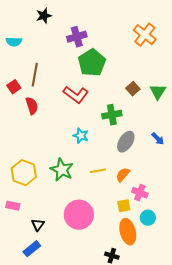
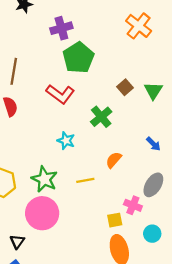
green cross: (112, 115) -> (101, 117), turned -30
gray ellipse: (126, 142) -> (153, 185), moved
orange semicircle: (123, 175) -> (114, 160), moved
pink circle: (79, 215) -> (42, 213), moved
cyan circle: (148, 218) -> (152, 234), moved

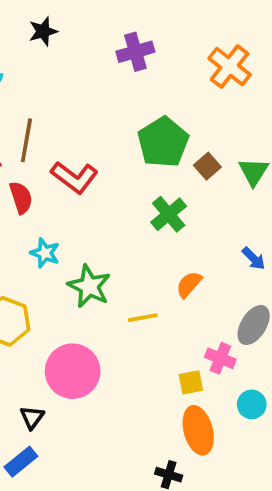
purple cross: (61, 28) -> (135, 52), moved
green pentagon: (78, 58) -> (163, 142), moved
red L-shape: (60, 94) -> (74, 177), moved
cyan star: (66, 141) -> (45, 253), moved
green star: (44, 179) -> (89, 286), moved

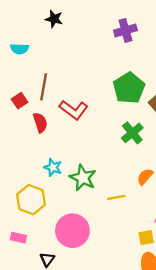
black star: (43, 31) -> (54, 19), turned 30
purple cross: (135, 52) -> (125, 30), moved
cyan star: (45, 253) -> (53, 167), moved

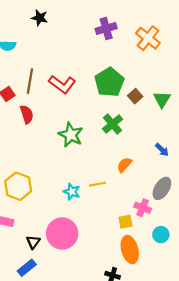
red L-shape: (74, 110) -> (62, 84), moved
cyan star: (53, 167) -> (72, 192), moved
green star: (83, 178) -> (71, 135), moved
pink circle: (72, 231) -> (62, 233), moved

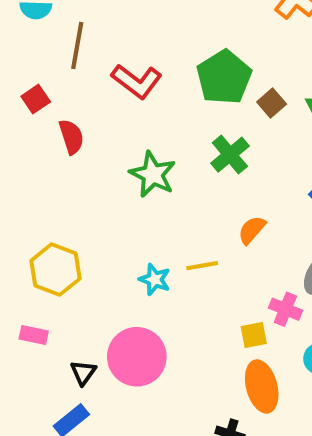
brown line: (30, 81) -> (77, 46), moved

